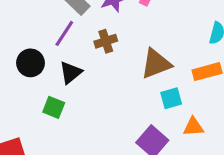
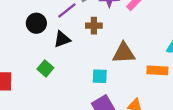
cyan square: (171, 98) -> (100, 76), moved
green square: (54, 107) -> (45, 68), moved

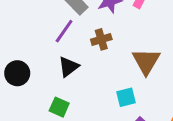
black circle: (36, 23) -> (17, 73), moved
brown triangle: (124, 53) -> (146, 61), turned -40

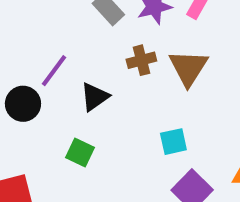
purple line: (64, 31) -> (54, 71), moved
brown triangle: (146, 61) -> (188, 68), moved

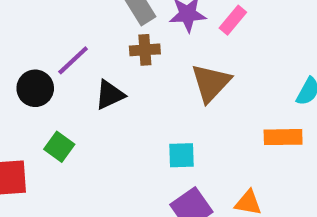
brown cross: (141, 60) -> (145, 50), moved
green square: (80, 153) -> (59, 147), moved

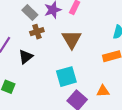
cyan square: (181, 155) -> (66, 77), size x1.5

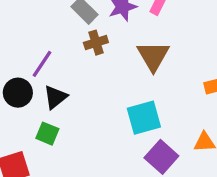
black triangle: (26, 57) -> (55, 97), moved

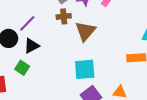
brown triangle: (153, 56) -> (85, 31), moved

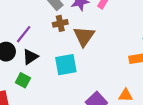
cyan square: (85, 69) -> (66, 65), moved

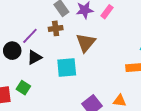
brown cross: (60, 23) -> (56, 28), moved
green square: (23, 80) -> (23, 88), moved

